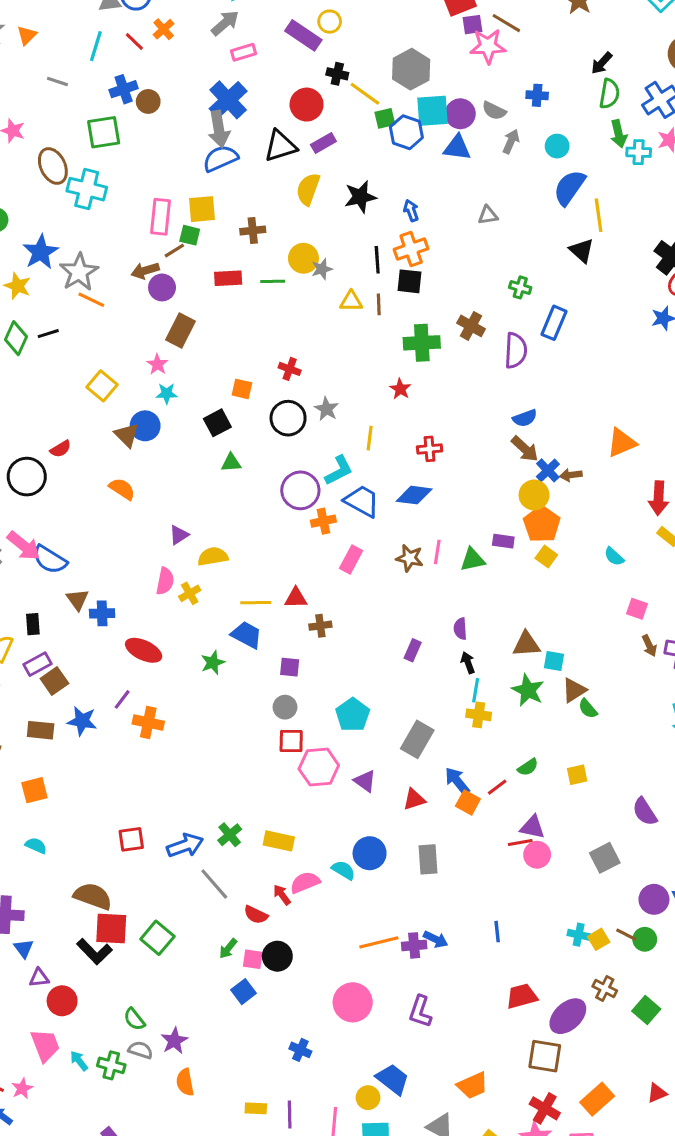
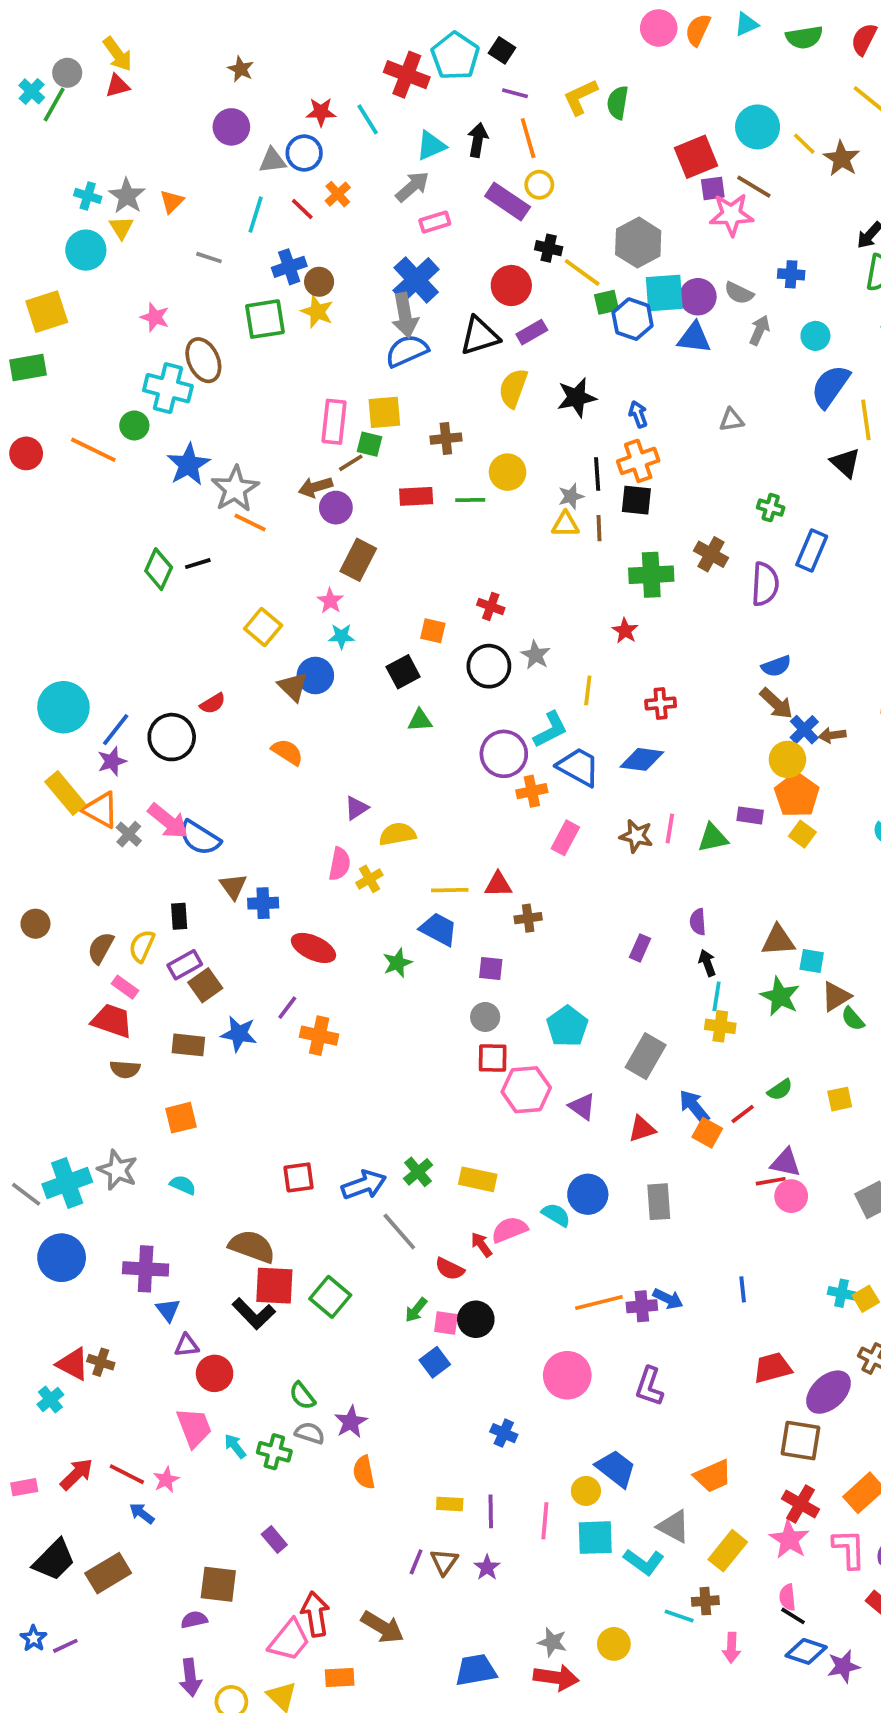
cyan cross: (87, 189) -> (168, 388), moved
gray star: (322, 269) -> (571, 496), moved
yellow star: (18, 286) -> (317, 312), moved

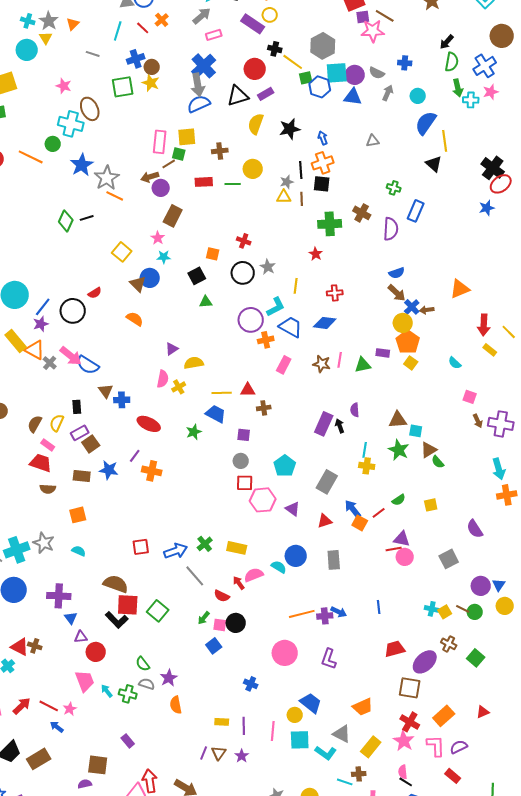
purple rectangle: (640, 948) -> (324, 424), size x1.6
black arrow: (707, 963) -> (340, 426), moved

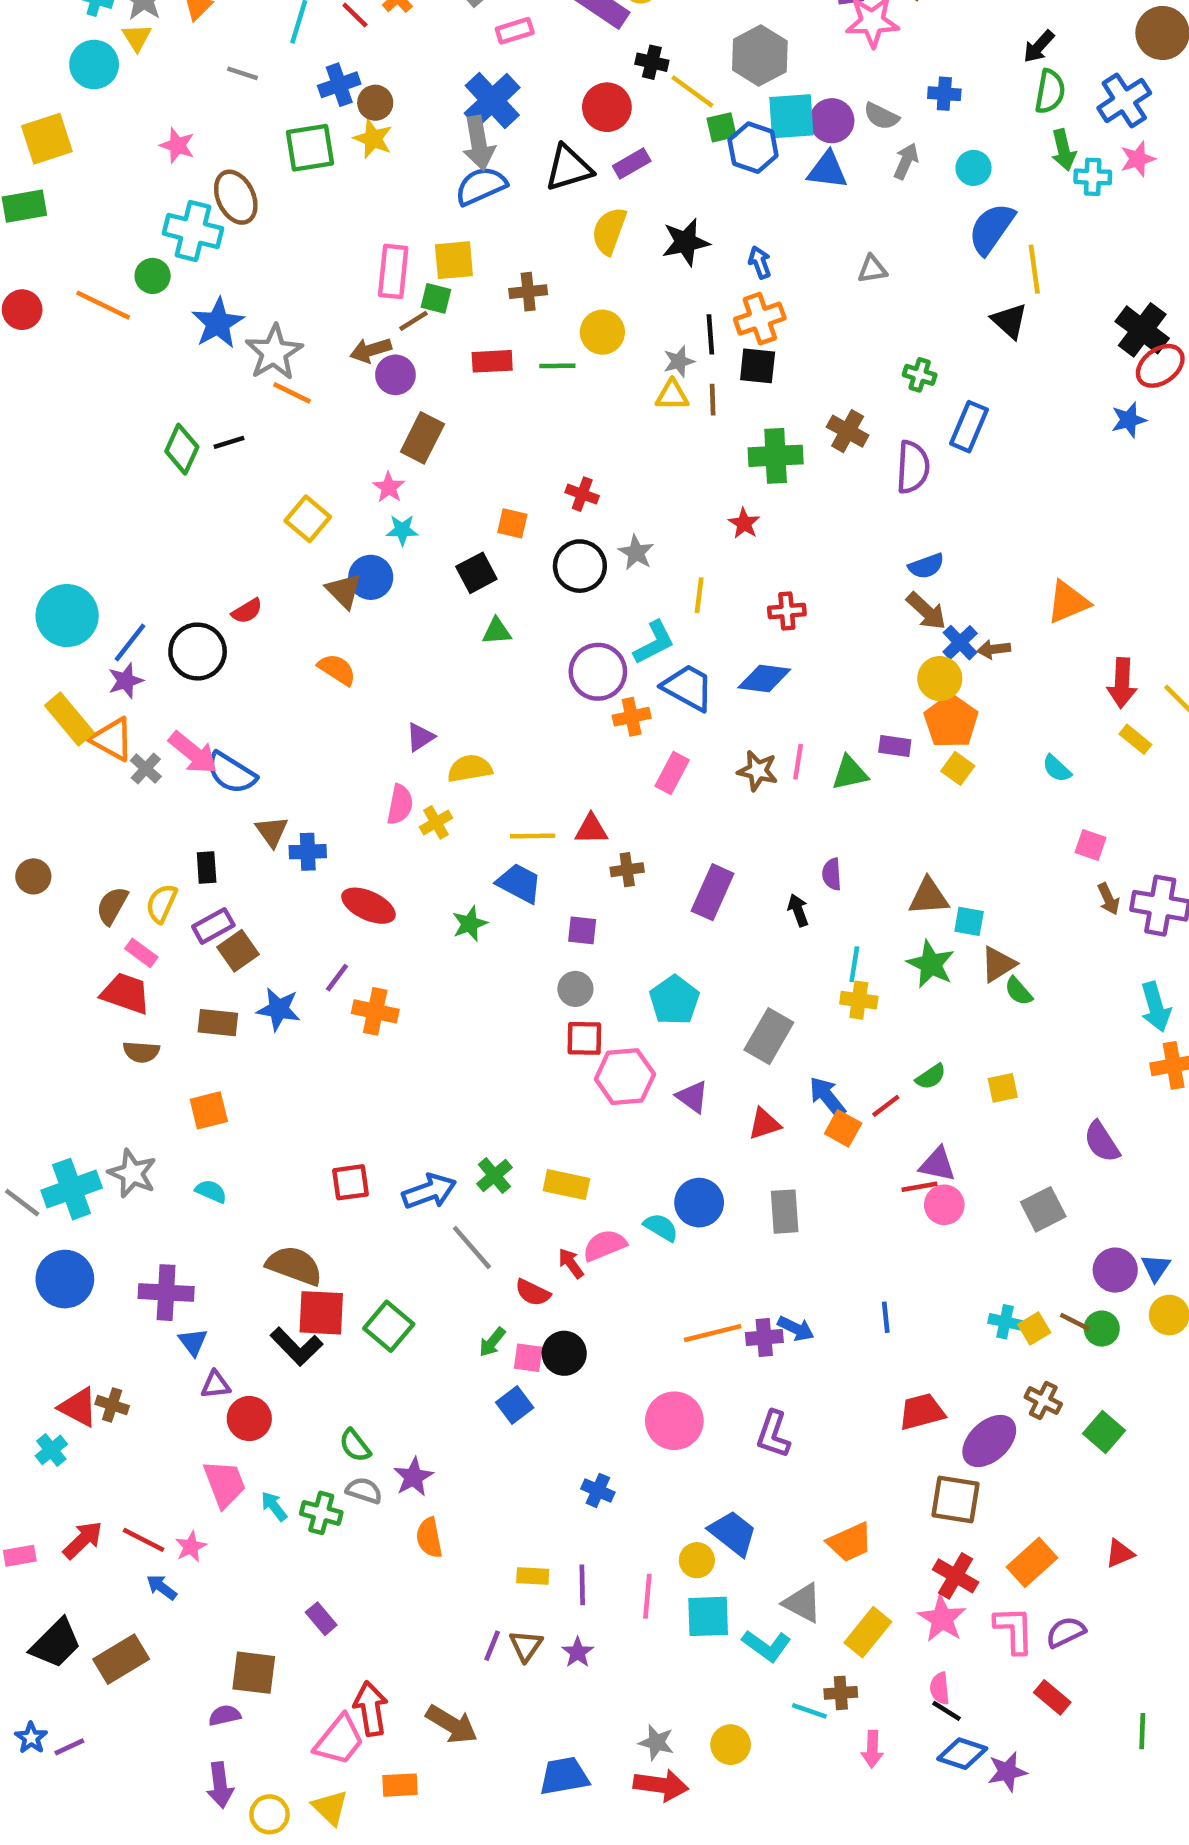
purple rectangle: (324, 424) -> (713, 892), moved

